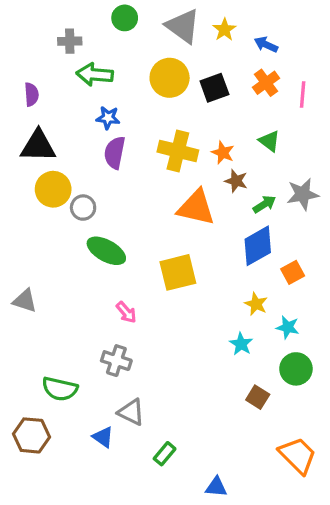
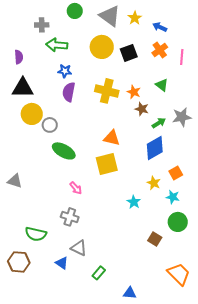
orange triangle: (196, 208) -> (112, 138), moved, size x0.7
orange square: (293, 272) -> (176, 173), moved
cyan star: (241, 344) -> (134, 202), moved

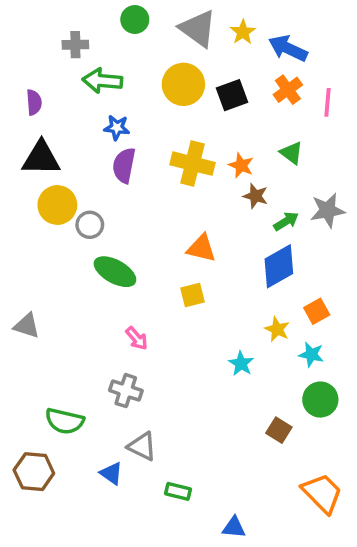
blue arrow: (160, 27) -> (288, 48), size x1.5
yellow square: (107, 164) -> (192, 295), size x0.6
green rectangle: (99, 273) -> (178, 491), turned 64

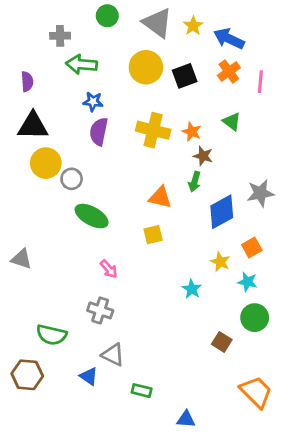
gray star: (328, 210) -> (260, 193), moved
green arrow: (286, 221) -> (195, 182), moved, turned 138

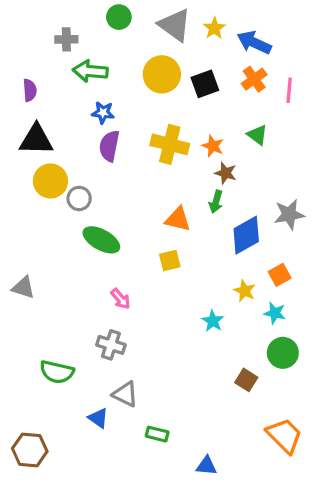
brown hexagon: (27, 375) -> (30, 450), moved

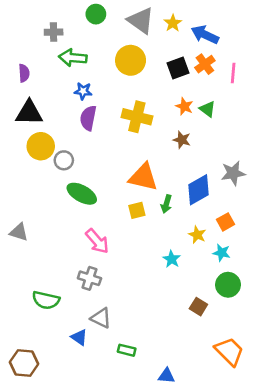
black square: (205, 84) -> (178, 68), moved
orange star: (213, 146) -> (184, 106), moved
green arrow: (216, 202) -> (166, 204), moved
orange triangle: (178, 219) -> (143, 177), size x1.4
pink arrow: (120, 299) -> (97, 241), size x1.5

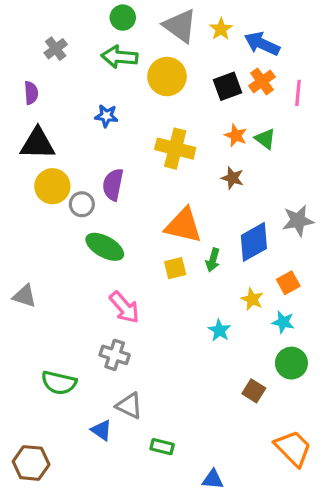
gray cross: (54, 32) -> (56, 49), moved, turned -36
green arrow: (73, 58) -> (119, 57), moved
purple semicircle: (88, 118) -> (113, 185), moved

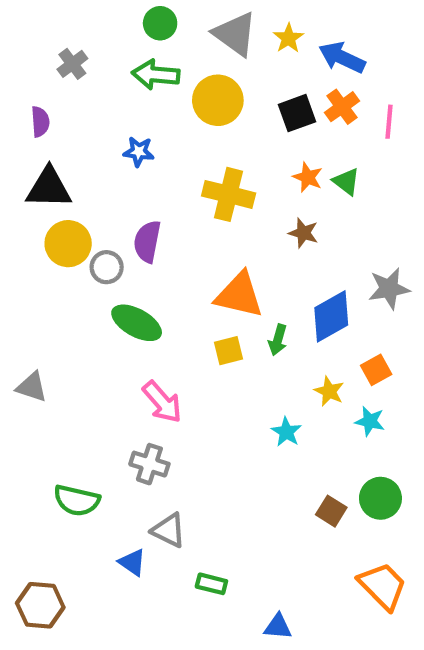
green circle: (291, 363) -> (380, 498), moved

